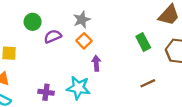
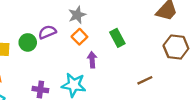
green circle: (33, 22) -> (28, 42), moved
green rectangle: (143, 42) -> (117, 38), moved

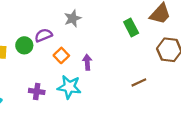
orange square: (79, 37) -> (61, 55), moved
green rectangle: (117, 38) -> (131, 27), moved

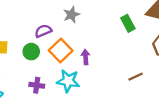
green circle: (24, 45) -> (31, 52), moved
orange square: (61, 55) -> (61, 50), size x1.5

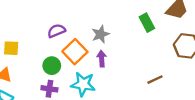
gray star: (71, 15) -> (100, 34), moved
green circle: (31, 52) -> (52, 66), moved

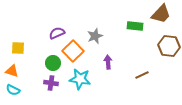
green rectangle: (147, 23) -> (135, 26), turned -56
purple arrow: (102, 59) -> (108, 62), moved

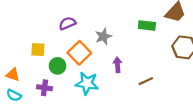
purple semicircle: (57, 33) -> (67, 23), moved
yellow square: (18, 48) -> (38, 50), moved
brown line: (142, 75) -> (146, 81), moved
purple cross: (51, 83) -> (44, 88), moved

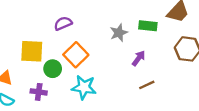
gray star: (103, 36) -> (119, 33), moved
yellow square: (38, 50) -> (32, 51), size x1.5
purple arrow: (118, 65) -> (139, 58), moved, turned 40

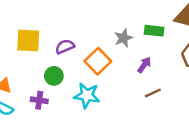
purple semicircle: (63, 23) -> (65, 47), moved
yellow square: (32, 51) -> (28, 40), moved
orange square: (76, 55) -> (98, 61), moved

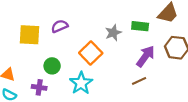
purple semicircle: (65, 47) -> (60, 26), moved
purple arrow: (144, 65) -> (145, 56), moved, size x1.5
cyan star: (87, 95) -> (81, 83), turned 30

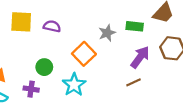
purple semicircle: (60, 26) -> (52, 26), turned 35
yellow square: (30, 35) -> (21, 22), moved

